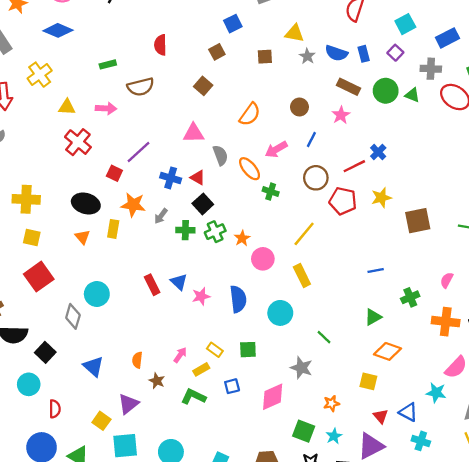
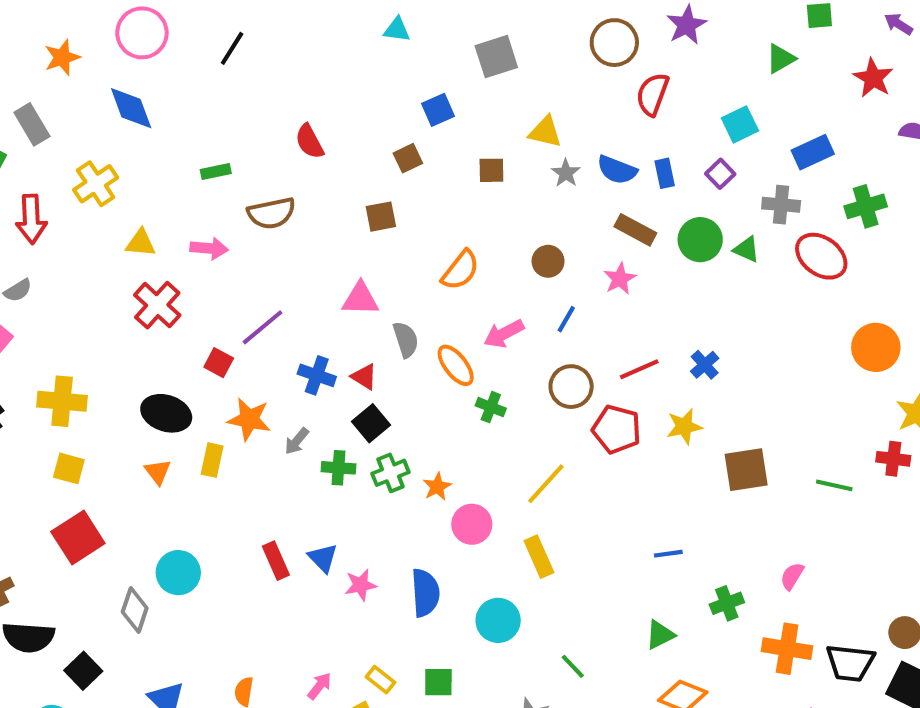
blue diamond: (58, 30) -> (131, 108), turned 44
red semicircle: (160, 45) -> (309, 141), turned -30
brown square: (203, 86) -> (381, 217), turned 36
blue cross: (378, 152) -> (705, 365), moved

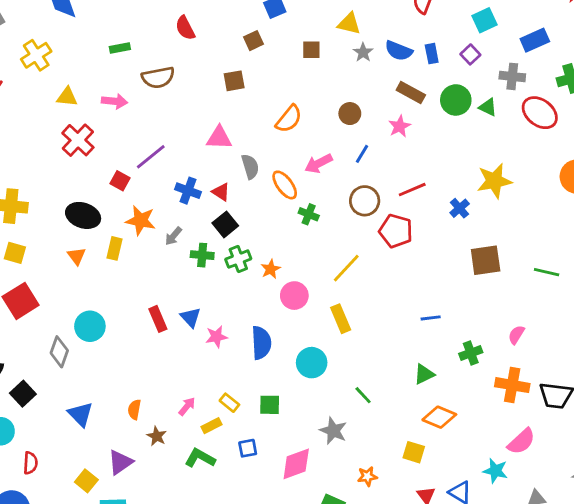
blue cross: (705, 365) -> (460, 208), moved
yellow star: (684, 427) -> (494, 181), moved, size x1.4

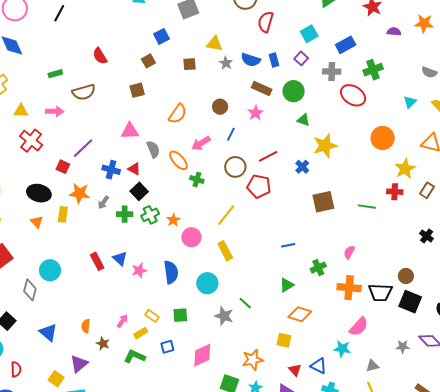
green triangle: (488, 107) -> (303, 120), moved
gray star: (333, 431) -> (224, 316), moved
orange star: (367, 476) -> (253, 360), size x1.5

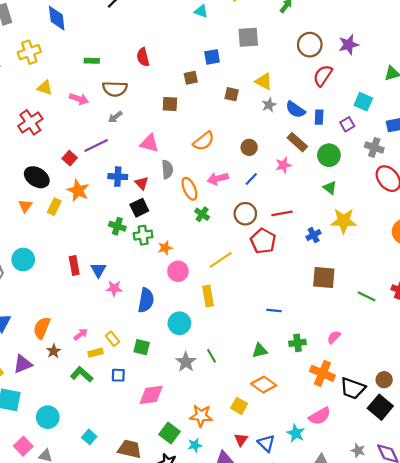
cyan square: (309, 34) -> (363, 102), turned 36
red cross: (31, 141) -> (30, 122), moved
blue cross: (111, 170) -> (118, 177), turned -30
gray arrow: (103, 202) -> (115, 117), moved
orange semicircle: (86, 326) -> (42, 328), size x1.5

